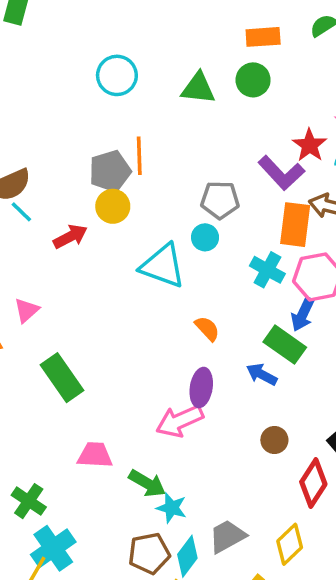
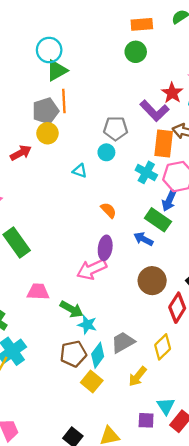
green triangle: (198, 88) -> (57, 70), moved, turned -35
cyan triangle: (163, 266) -> (80, 171), size x0.5
brown circle: (274, 440) -> (152, 281), size x1.6

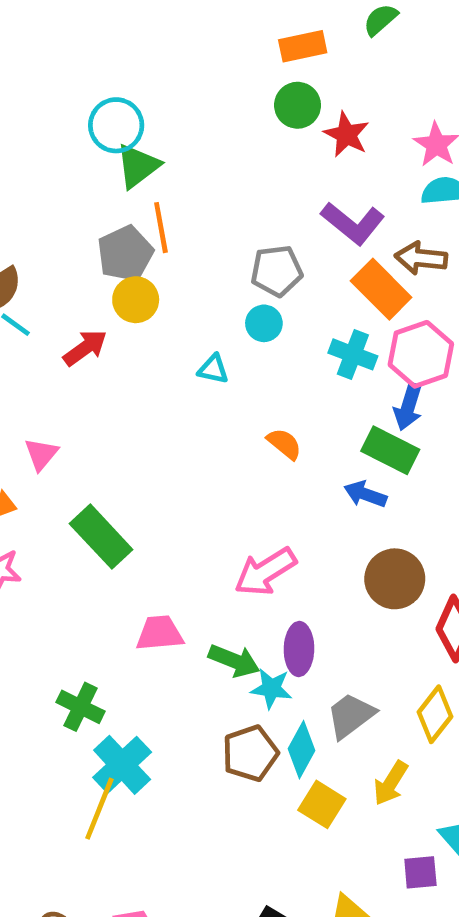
red star: (172, 93) -> (347, 135), moved
orange rectangle: (164, 144) -> (381, 289), turned -44
purple ellipse: (105, 248) -> (299, 649), moved
yellow square: (92, 382) -> (322, 804), moved

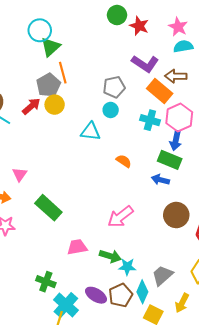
red arrow: (85, 348) -> (31, 106), moved
cyan triangle: (213, 369) -> (91, 132), size x1.5
purple ellipse: (299, 649) -> (96, 295), moved, turned -55

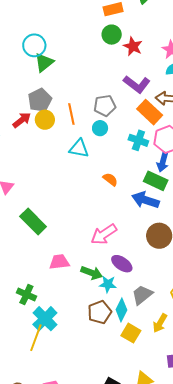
orange line: (63, 73) -> (71, 114), moved
blue arrow: (160, 180) -> (145, 200), size x1.5
purple ellipse: (96, 295) -> (122, 264), moved

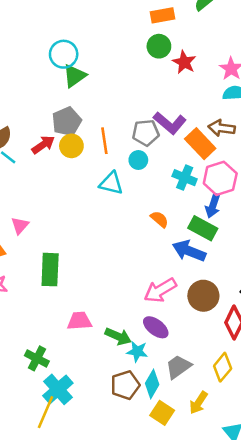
purple L-shape: (137, 84) -> (170, 123), moved
orange semicircle: (110, 179) -> (159, 219), moved
green rectangle: (33, 221) -> (50, 270), turned 44
pink arrow: (104, 234) -> (160, 290), moved

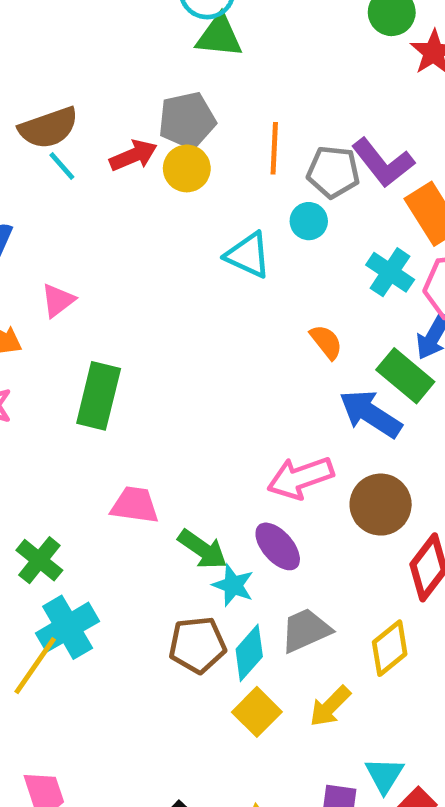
green triangle: (74, 76) -> (219, 36), turned 30
orange line: (104, 141) -> (274, 148), moved

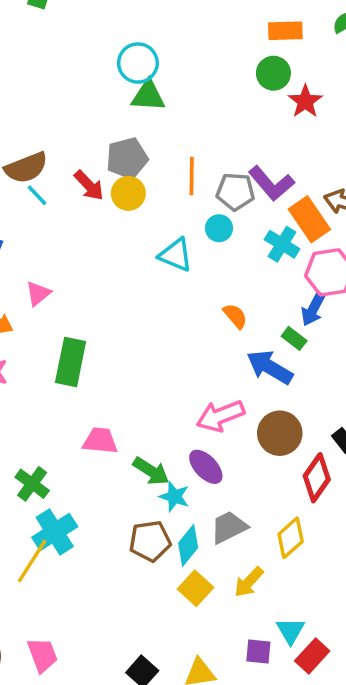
red arrow: (133, 155) -> (89, 185), turned 72
cyan cross: (390, 272) -> (282, 244), moved
green rectangle: (405, 376) -> (294, 338), size x0.6

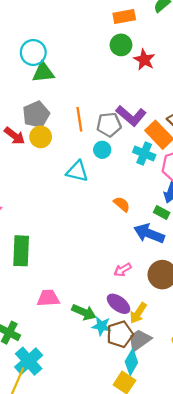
pink arrow: (220, 416) -> (123, 270), size x0.6
brown pentagon: (150, 541) -> (120, 334), moved
cyan diamond: (188, 545) -> (131, 362), moved
yellow arrow: (249, 582) -> (138, 313), moved

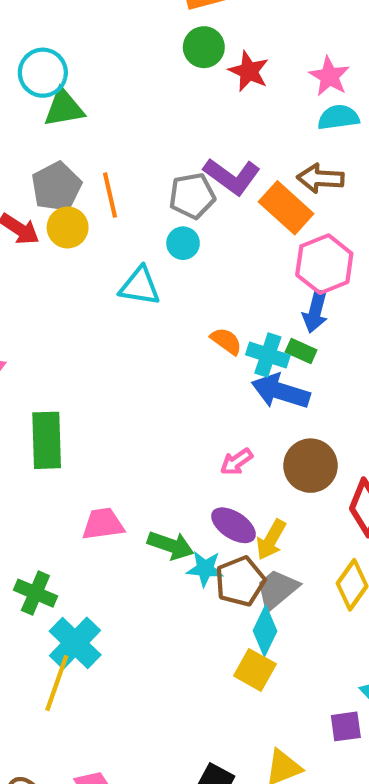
orange line: (79, 119) -> (110, 195), moved
cyan cross: (144, 153) -> (268, 355), moved

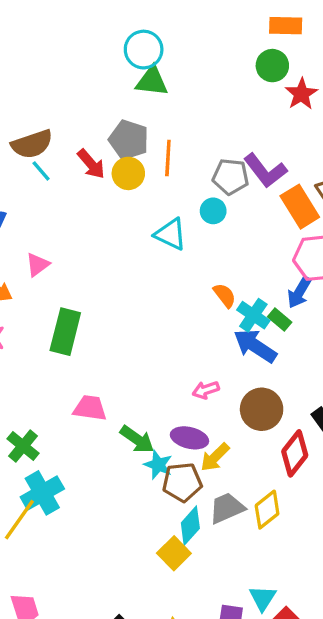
gray pentagon: (56, 187) -> (129, 140), turned 30
purple ellipse: (233, 525) -> (189, 438), turned -36
gray trapezoid: (277, 589) -> (227, 508), moved

